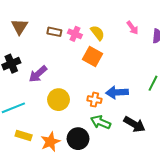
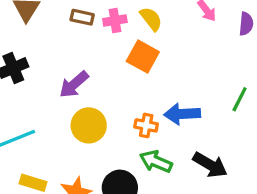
pink cross: (75, 34) -> (115, 20), turned -32
purple arrow: (38, 74) -> (74, 84), moved

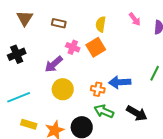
yellow semicircle: (151, 19) -> (101, 24), turned -133
pink cross: (115, 20) -> (73, 47), moved, turned 32
orange square: (143, 57) -> (96, 47), turned 30

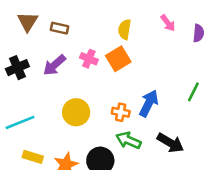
brown rectangle: (59, 23) -> (59, 28), moved
purple arrow: (54, 64) -> (54, 65), moved
blue arrow: (120, 82) -> (149, 103), turned 120

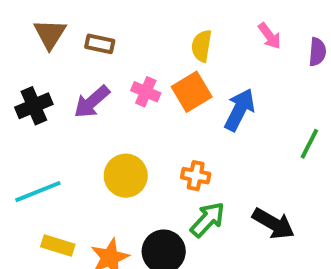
blue arrow: (149, 103) -> (240, 110), moved
green arrow: (128, 140) -> (208, 220), turned 110

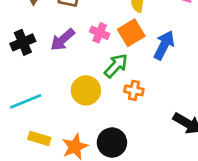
green arrow: (208, 220) -> (116, 66), moved

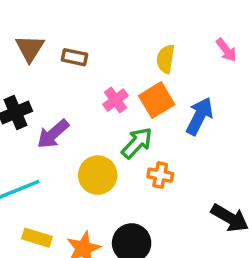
pink cross: (100, 33) -> (116, 100), turned 30
purple arrow: (63, 40) -> (53, 134), moved

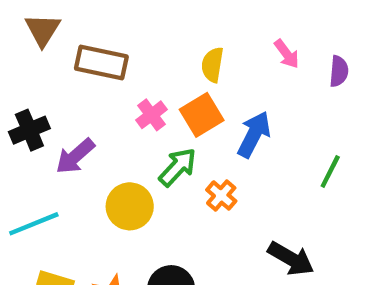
brown triangle: (30, 48) -> (43, 30), moved
brown rectangle: (74, 57) -> (101, 63), size x1.6
orange cross: (160, 175) -> (221, 195), moved, turned 30

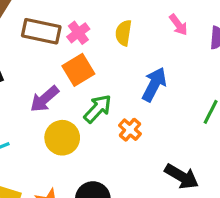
pink cross: (151, 115) -> (78, 33), moved
orange square: (202, 115) -> (78, 70), moved
purple arrow: (75, 156) -> (44, 99), moved

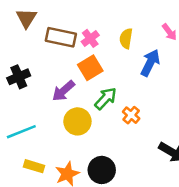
blue arrow: (154, 84) -> (150, 63), moved

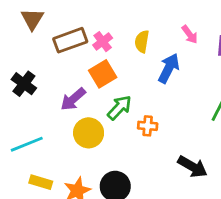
brown rectangle: (61, 37) -> (70, 40), turned -32
black cross: (19, 77) -> (24, 84), turned -30
orange cross: (131, 115) -> (148, 126), turned -36

